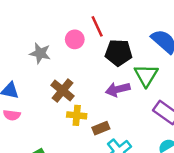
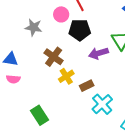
black pentagon: (119, 53) -> (80, 30), moved
yellow cross: (77, 115) -> (66, 76), turned -35

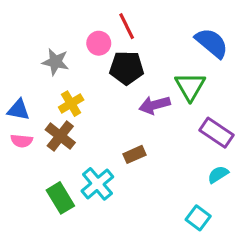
brown cross: (54, 57) -> (60, 136), moved
yellow cross: (66, 76) -> (71, 104), moved
cyan cross: (102, 104) -> (97, 184), moved

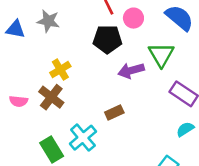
pink circle: (99, 43) -> (133, 18), moved
gray star: (55, 62) -> (48, 21), moved
blue triangle: (18, 110) -> (16, 29), moved

